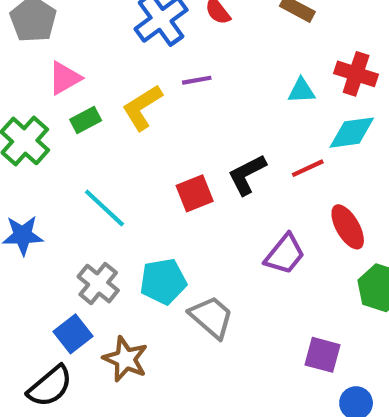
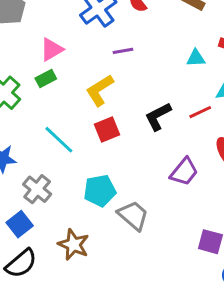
pink triangle: (65, 78) -> (52, 49), moved
yellow L-shape: (142, 107) -> (100, 90), moved
red square: (195, 193) -> (107, 130), moved
gray cross: (98, 284) -> (37, 189), moved
blue square: (73, 334) -> (20, 224), moved

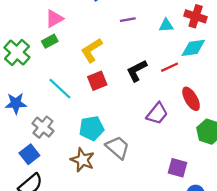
purple line: (123, 51) -> (128, 20), moved
brown star: (73, 245) -> (83, 160), moved

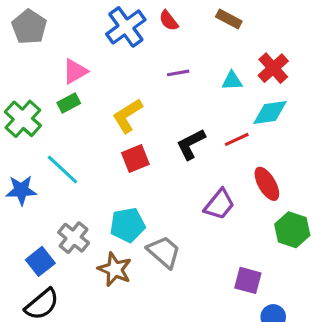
red cross: (196, 16) -> (273, 68), turned 30
cyan line: (60, 89) -> (62, 170), moved
gray cross: (43, 127) -> (74, 238), moved

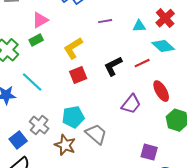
cyan diamond: (270, 112) -> (163, 46), turned 50

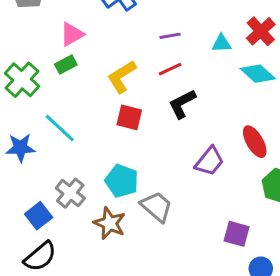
red line: (142, 63) -> (170, 69), moved
red square: (78, 75) -> (129, 117), turned 36
cyan pentagon: (73, 117) -> (122, 181), turned 30

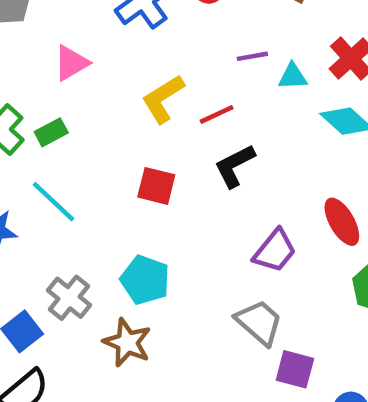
purple line: (170, 36) -> (252, 56), moved
green rectangle: (66, 65) -> (51, 132), moved
yellow L-shape: (122, 77) -> (163, 99), moved
gray trapezoid: (156, 207) -> (259, 322), moved
purple square: (237, 234) -> (295, 369), moved

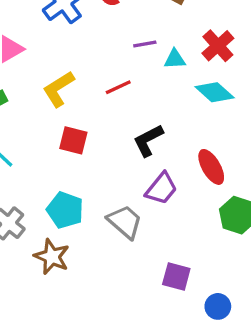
yellow L-shape: (163, 99) -> (58, 89), moved
black L-shape: (235, 166) -> (148, 140), moved
gray trapezoid: (259, 322) -> (125, 222), moved

